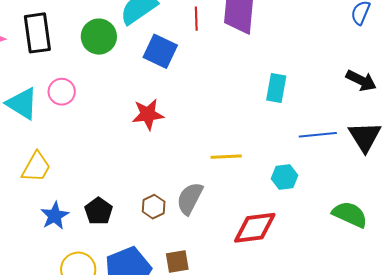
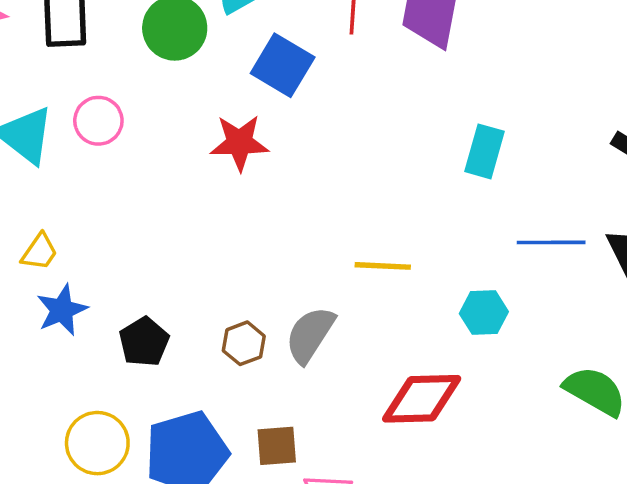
red star: (148, 114) -> (239, 143), moved
yellow trapezoid: (36, 167) -> (39, 252), size x0.7
blue star: (55, 216) -> (62, 310), moved

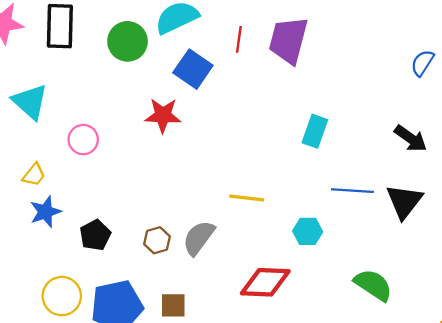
pink circle: (98, 121) -> (83, 140), moved

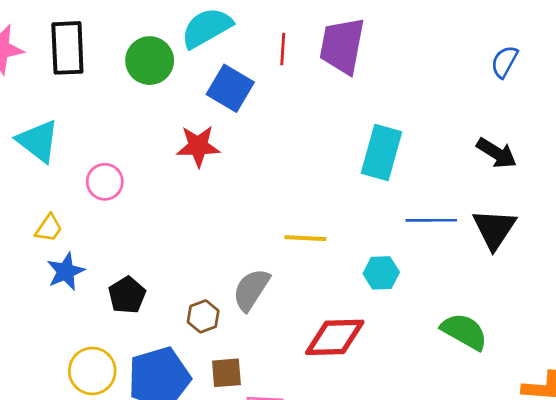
cyan rectangle: (315, 131) -> (381, 152), size x1.4
brown hexagon: (157, 240) -> (203, 316), moved

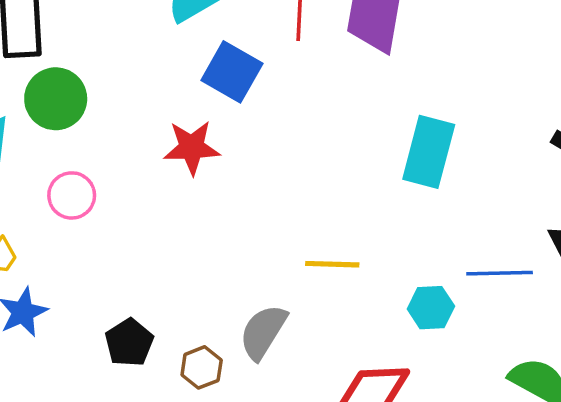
green circle: (150, 61) -> (56, 99), moved
blue line: (431, 220) -> (500, 273), moved
black pentagon: (127, 295) -> (129, 343), moved

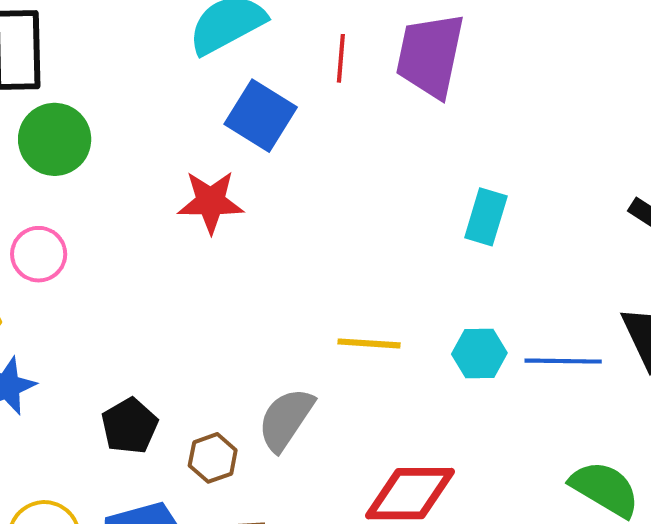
cyan rectangle: (429, 152) -> (486, 217), size x0.7
pink circle: (72, 195) -> (39, 254), moved
cyan hexagon: (431, 308) -> (479, 354), moved

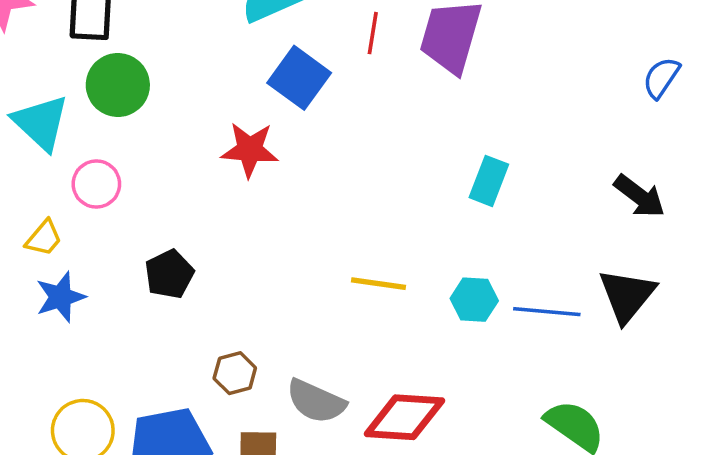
gray semicircle: (286, 419) -> (316, 401), moved, turned -104
black pentagon: (130, 426) -> (169, 274), moved

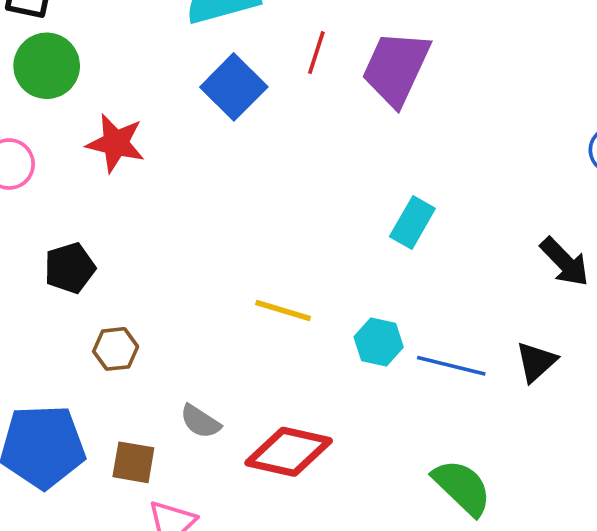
red star: (250, 150) -> (116, 143), moved
black triangle: (627, 295) -> (536, 362), size x0.7
brown hexagon: (235, 373) -> (116, 349), moved
gray semicircle: (316, 401) -> (200, 422), size x0.7

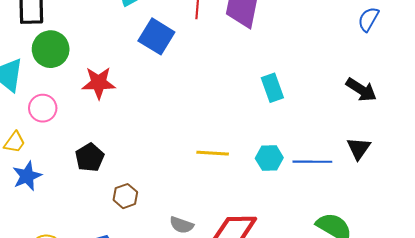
cyan rectangle: (412, 222) -> (272, 88), turned -36

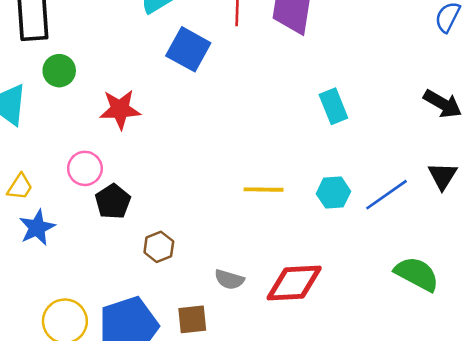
green circle: (51, 49) -> (59, 71), size x0.7
pink circle: (43, 108) -> (85, 168), moved
blue line: (312, 162) -> (387, 195), turned -33

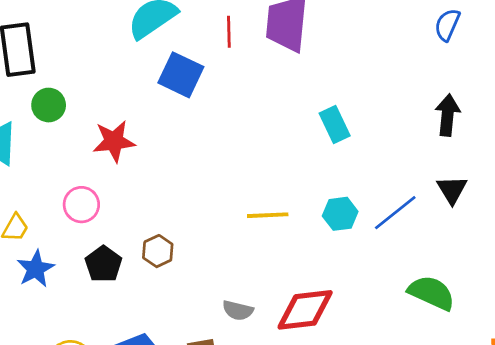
black arrow: (443, 104) -> (448, 115), turned -111
black pentagon: (113, 202) -> (104, 264), moved
brown hexagon: (159, 247) -> (158, 251), moved

